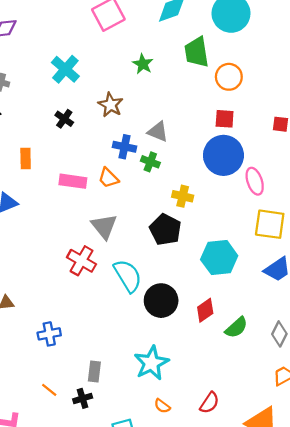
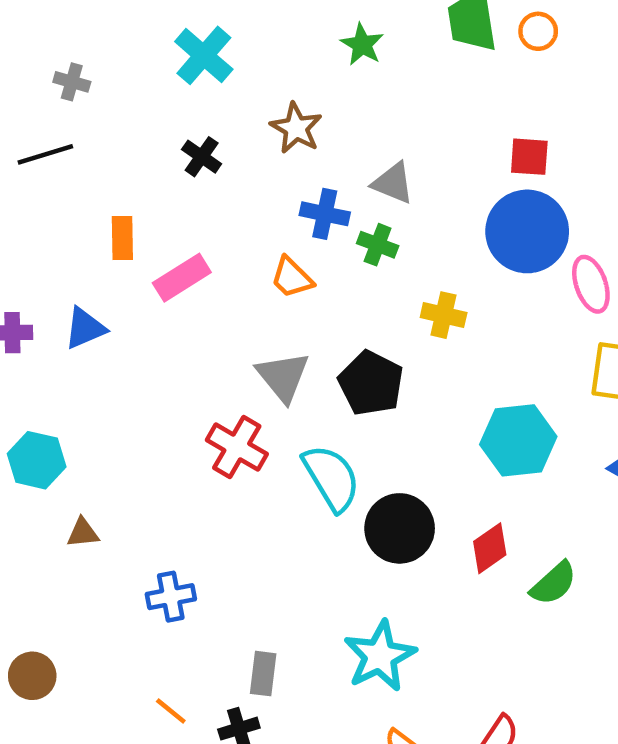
orange circle: (229, 77) -> (538, 31), moved, size x0.7
pink rectangle: (73, 181) -> (182, 278), moved, turned -40
black pentagon: (165, 230) -> (371, 383), moved

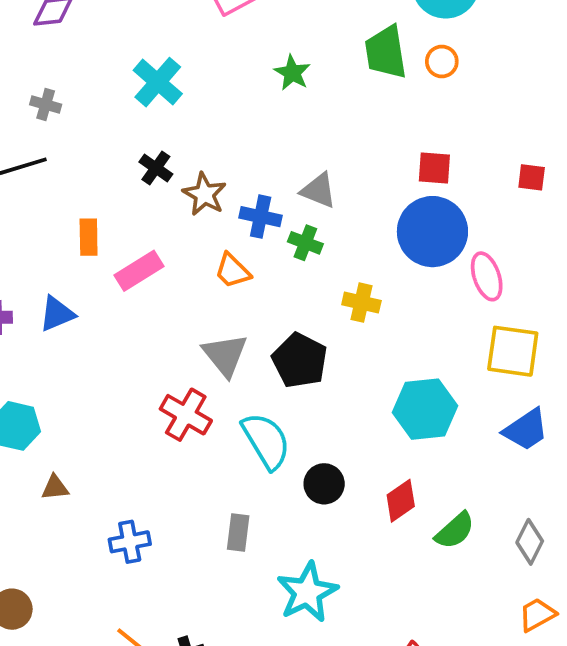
brown star: (296, 128) -> (204, 194), moved
black circle: (400, 528) -> (324, 484), size x0.7
gray rectangle: (263, 674) -> (238, 532), moved

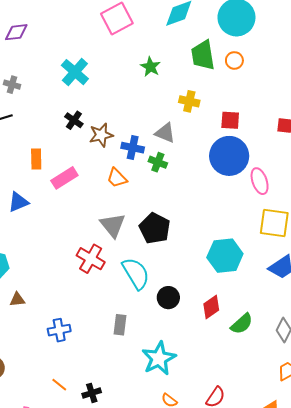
brown star: (204, 194) -> (101, 135), turned 30
yellow cross: (361, 303) -> (189, 101), moved

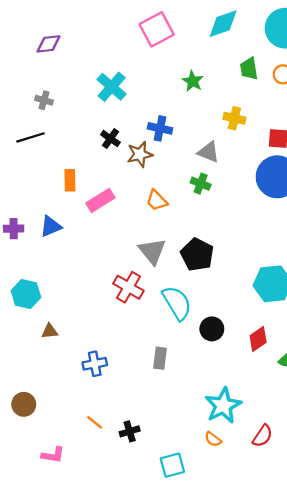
green trapezoid: (203, 55) -> (249, 69), size x0.7
blue cross: (133, 148) -> (160, 128), moved
cyan star: (159, 358) -> (223, 405), moved

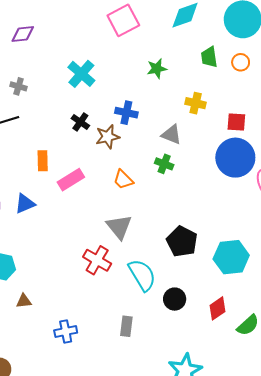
green star: (193, 81) -> (157, 69), turned 30
black pentagon: (197, 255) -> (182, 241), moved

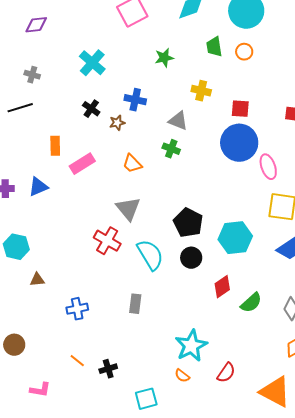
brown star: (108, 137) -> (117, 123), size x0.7
black circle: (175, 299) -> (191, 258), moved

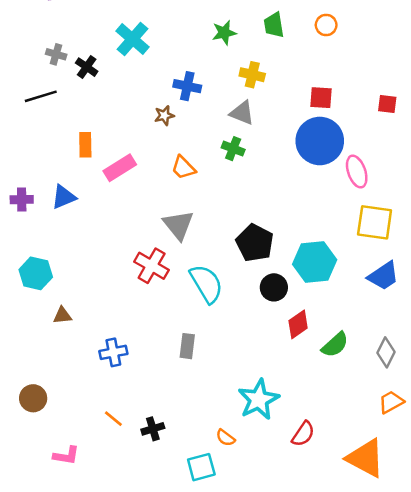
green trapezoid: (214, 47) -> (274, 25), moved
yellow cross: (201, 91) -> (252, 75), moved
black cross: (91, 109) -> (87, 67), moved
black circle: (191, 258) -> (274, 287), moved
orange semicircle: (182, 376) -> (225, 438), moved

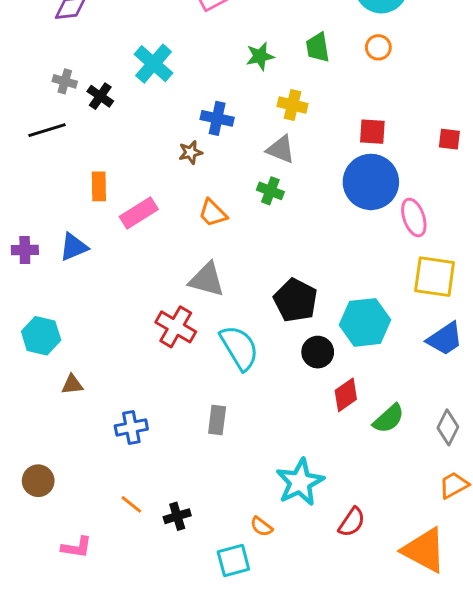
gray triangle: (178, 225) -> (207, 280), turned -36

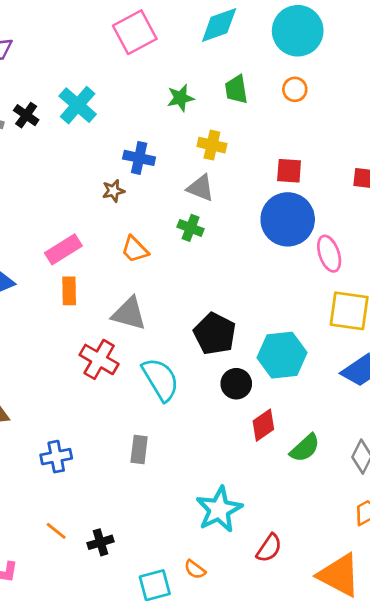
black cross: (100, 96) -> (26, 115), moved
orange rectangle: (99, 186) -> (69, 291), moved
orange semicircle: (261, 527) -> (195, 569), moved

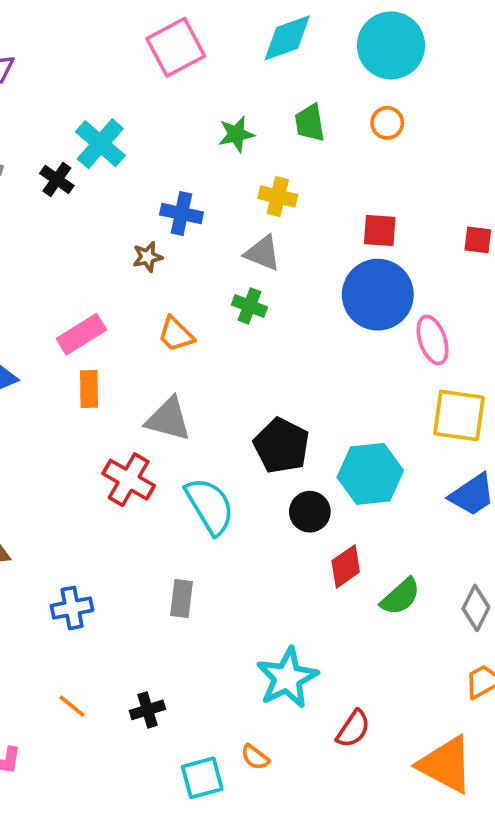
black cross: (26, 115) -> (57, 179), moved
black cross: (100, 542) -> (147, 710), moved

